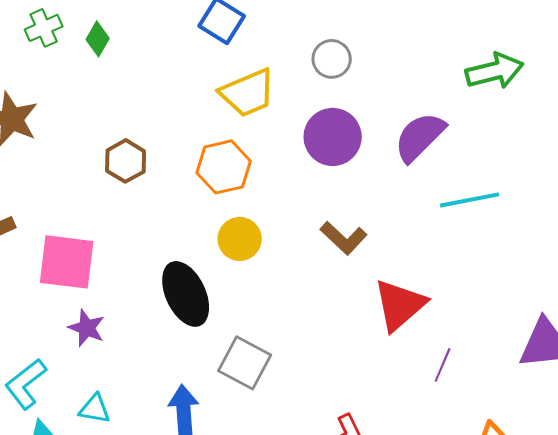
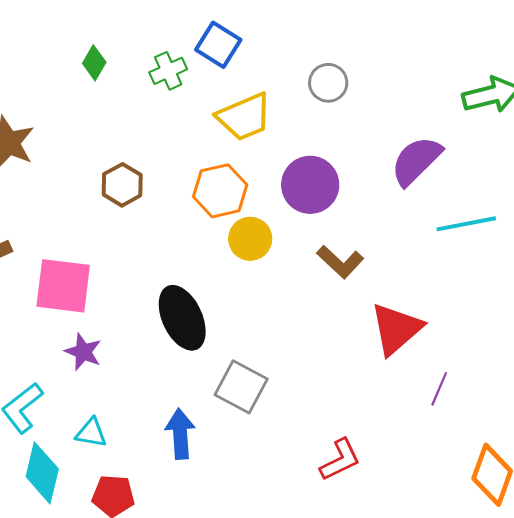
green cross: (44, 28) -> (168, 71), moved
purple circle: (333, 137) -> (310, 185), moved
yellow circle: (240, 239) -> (250, 239), moved

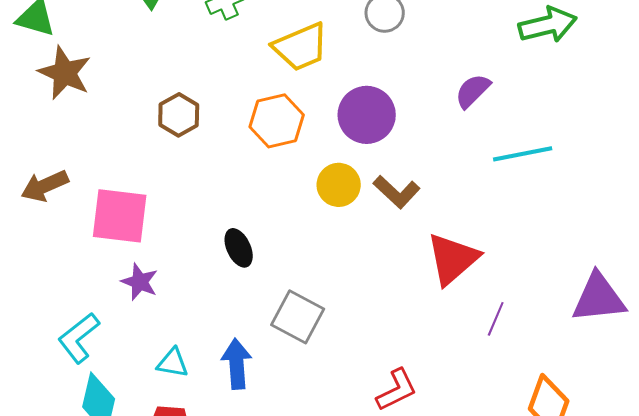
purple semicircle: (416, 161) -> (473, 91), size x0.7
yellow circle: (250, 239) -> (339, 185), moved
black ellipse: (182, 318) -> (239, 248), size x0.6
cyan triangle: (91, 433) -> (173, 363), moved

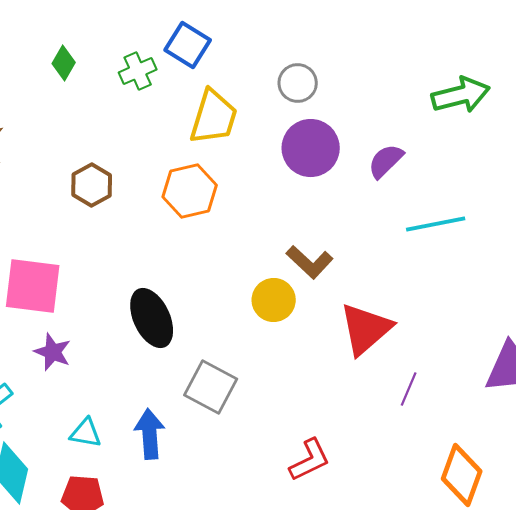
yellow trapezoid: (301, 47) -> (214, 117), turned -50
purple circle: (367, 115) -> (311, 148), moved
yellow circle: (339, 185) -> (274, 300), moved
black ellipse: (239, 248) -> (152, 318), size x1.5

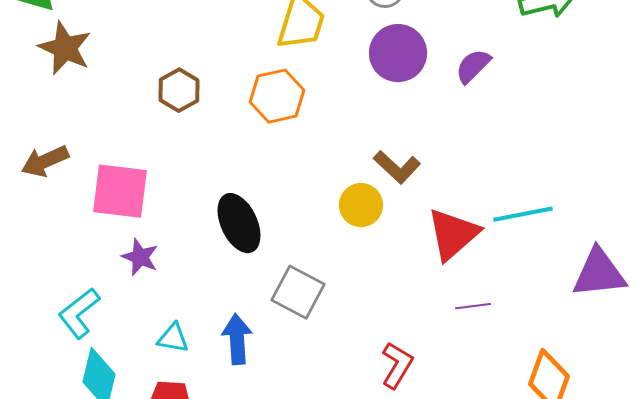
cyan line: (436, 224) -> (523, 214), moved
purple line: (409, 389) -> (473, 306), moved, turned 60
red L-shape: (310, 460) -> (397, 365), turned -33

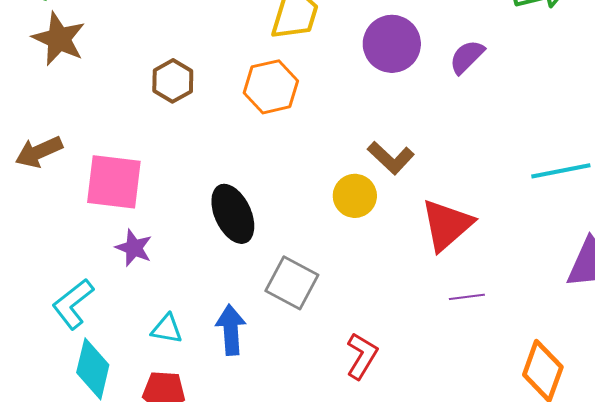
cyan line: (523, 214) -> (561, 171), moved
red L-shape: (397, 365) -> (362, 356), moved

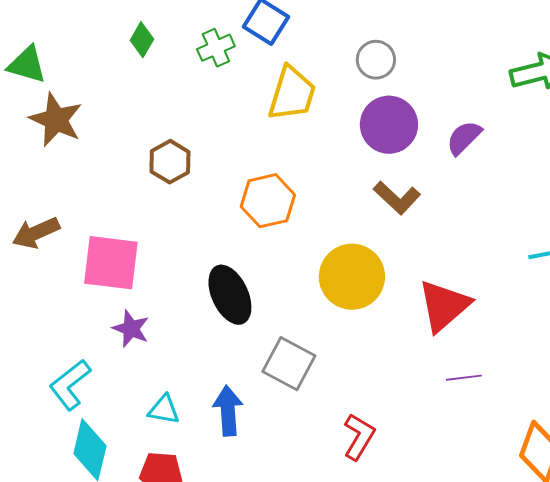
orange hexagon: (271, 87) -> (268, 201), moved
brown L-shape: (391, 158) -> (397, 198), moved
yellow circle: (355, 196) -> (352, 277), size x1.5

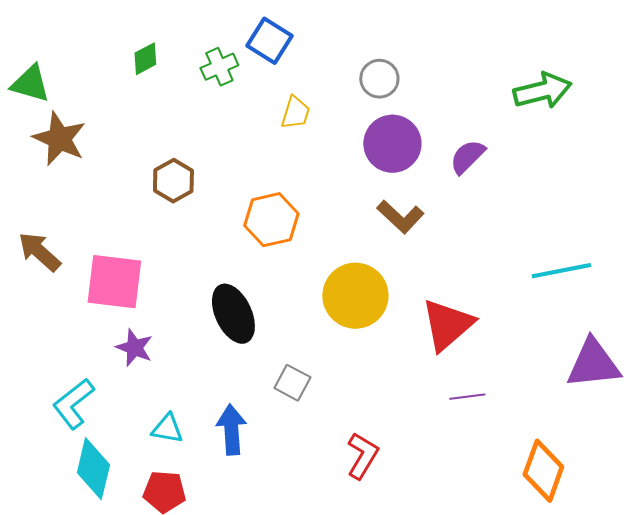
green diamond: (142, 40) -> (145, 59), turned 32
yellow trapezoid: (292, 94) -> (295, 113), size x0.6
brown arrow: (36, 233) -> (39, 252), turned 66
gray square: (289, 364) -> (292, 383), size x0.7

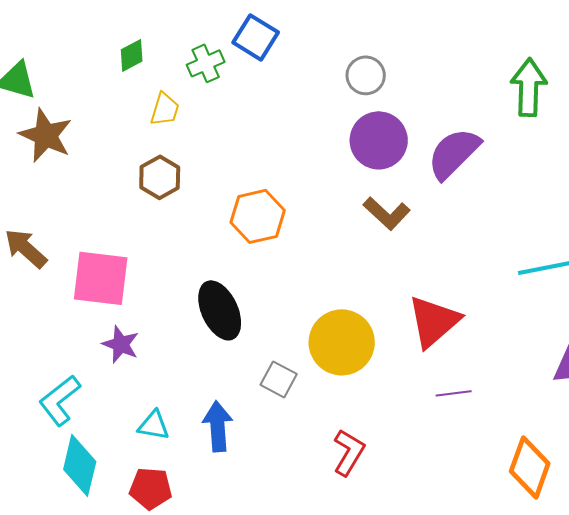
green arrow: (542, 91) -> (529, 87), turned -74
yellow trapezoid: (295, 113) -> (165, 109), moved
purple semicircle: (467, 157) -> (454, 153), size x1.5
yellow circle: (355, 296) -> (342, 342), moved

